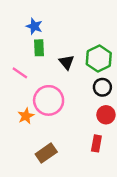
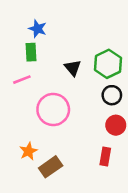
green rectangle: (39, 48) -> (31, 52), moved
pink line: (20, 73) -> (22, 80), turned -56
orange star: (26, 116) -> (28, 151), moved

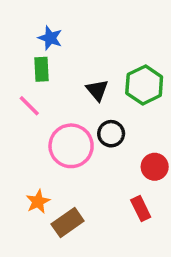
pink line: (22, 80) -> (29, 106), turned 66
black circle: (112, 95) -> (111, 134), moved
red rectangle: (105, 156) -> (141, 209), turned -36

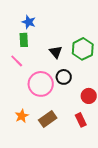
brown rectangle: (68, 222) -> (48, 119), moved

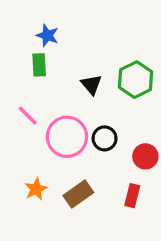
pink line: (17, 61) -> (28, 116), moved
black circle: (64, 77) -> (105, 138), moved
red rectangle: (81, 120) -> (132, 196), turned 40

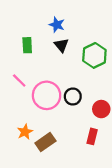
blue star: (47, 35) -> (57, 25), moved
black triangle: (91, 85) -> (61, 45), moved
brown rectangle: (78, 194) -> (45, 142), moved

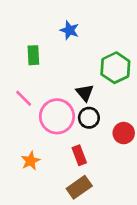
black triangle: (61, 45) -> (85, 93), moved
red rectangle: (92, 136) -> (79, 155), moved, turned -35
brown rectangle: (45, 142) -> (79, 187), moved

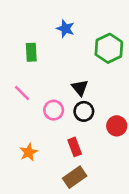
green hexagon: (115, 68) -> (109, 48), moved
pink circle: (57, 116) -> (54, 110), size x0.6

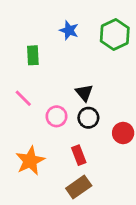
green hexagon: (109, 48) -> (115, 34), moved
orange star: (29, 152) -> (30, 161), size x1.5

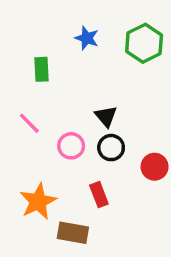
brown rectangle: (79, 187) -> (73, 233), moved, turned 45

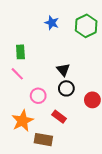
green rectangle: (42, 69) -> (20, 52), moved
pink circle: (71, 146) -> (38, 96), moved
red rectangle: (99, 195) -> (59, 117), turned -32

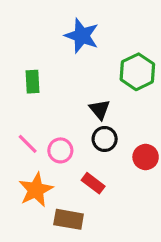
blue star: (52, 23) -> (82, 36), size x1.5
green hexagon: (86, 26) -> (137, 72), moved
pink line: (17, 74) -> (28, 144), moved

